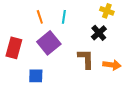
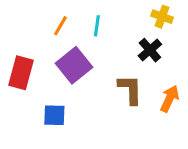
orange line: (40, 17) -> (60, 26), turned 48
orange arrow: (112, 65) -> (170, 99), turned -72

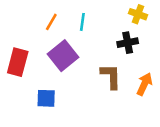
black cross: (150, 50) -> (128, 43), turned 30

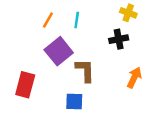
red rectangle: (18, 62) -> (25, 85), moved
brown L-shape: (111, 76) -> (85, 70), moved
blue square: (46, 98) -> (74, 102), moved

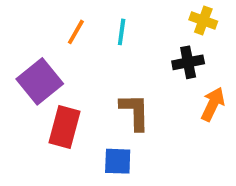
purple square: (59, 51) -> (40, 81), moved
orange arrow: (134, 78) -> (213, 104), moved
red rectangle: (25, 85) -> (64, 127), moved

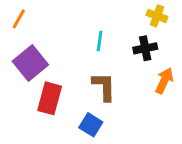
orange line: (76, 32) -> (19, 19), moved
cyan line: (122, 32) -> (100, 41), moved
blue square: (118, 161) -> (91, 125), turned 30

